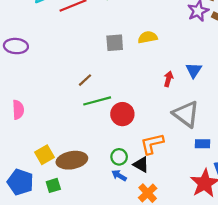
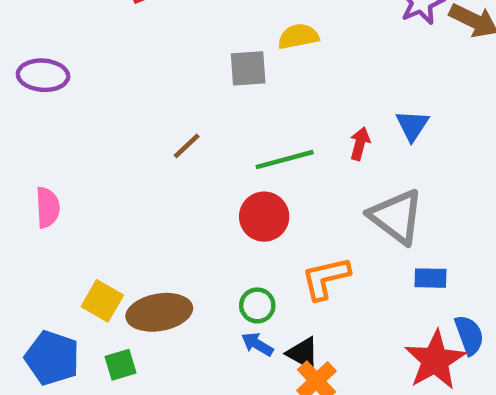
yellow semicircle: (148, 37) -> (298, 36), moved
green line: (97, 101) -> (285, 160), moved
yellow square: (44, 155) -> (102, 301), turned -30
black triangle: (141, 165) -> (303, 353), moved

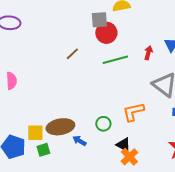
red circle: (264, 217) -> (106, 33), moved
yellow square: (102, 301) -> (35, 133), moved, turned -30
blue arrow: (257, 344) -> (79, 141), moved

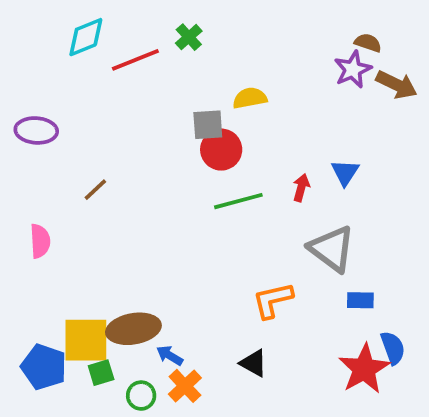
brown line: (72, 54) -> (95, 190), moved
green circle: (103, 124) -> (141, 396), moved
yellow square: (35, 133) -> (86, 340), size x1.5
orange cross: (129, 157) -> (185, 386), moved

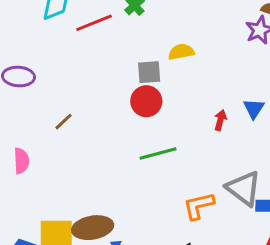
red circle: (221, 150) -> (146, 101), moved
green line: (238, 201) -> (158, 154), moved
gray triangle: (332, 249) -> (244, 188), moved

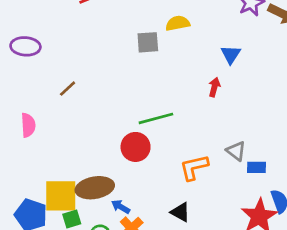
red circle: (146, 101) -> (136, 147), moved
blue triangle: (254, 108) -> (231, 55), moved
gray triangle: (244, 188) -> (236, 151), size x0.6

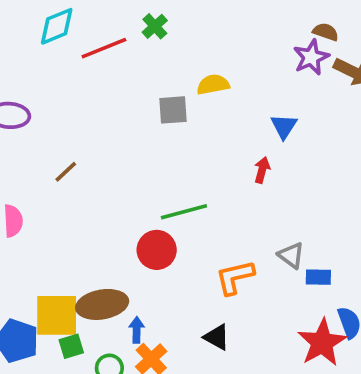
blue arrow: (121, 207) -> (137, 330), turned 60

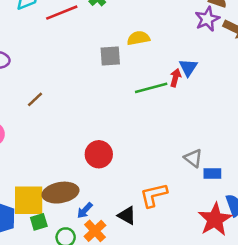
red arrow: (262, 170) -> (175, 78), moved
green line: (184, 212) -> (151, 88), moved
orange L-shape: (235, 277) -> (154, 195), moved
blue arrow: (137, 330) -> (85, 210), turned -138
black triangle: (217, 337) -> (127, 216), moved

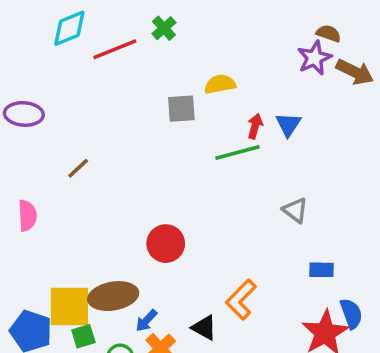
red arrow: (175, 78) -> (255, 126), moved
gray triangle: (193, 158) -> (295, 210), moved
orange L-shape: (154, 195) -> (241, 300), turned -32

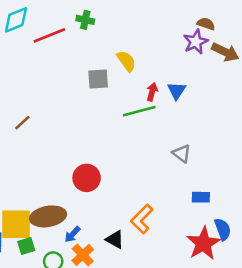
green cross: (164, 28) -> (85, 20), turned -36
yellow semicircle: (220, 84) -> (126, 61), turned 65

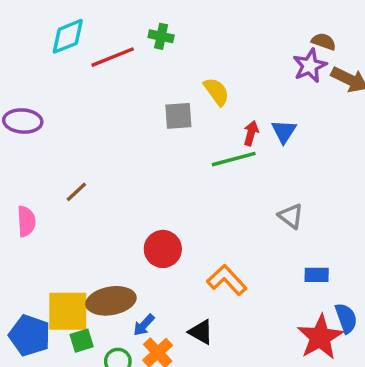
brown line: (22, 123) -> (76, 192), moved
orange L-shape: (142, 219) -> (227, 280), moved, turned 92

